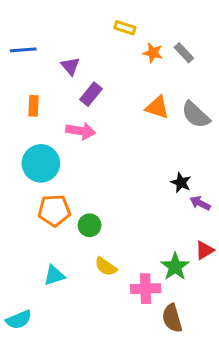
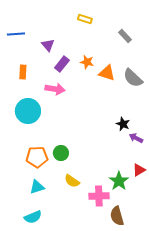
orange star: (153, 53) -> (87, 62), moved
orange pentagon: (54, 211) -> (37, 157), moved
cyan semicircle: (19, 320) -> (33, 217), moved

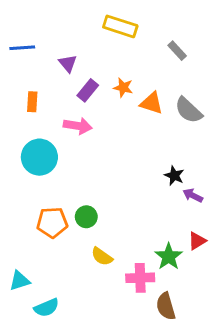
yellow rectangle: (85, 19) -> (120, 26), size x1.6
cyan triangle: (37, 187) -> (20, 281), moved

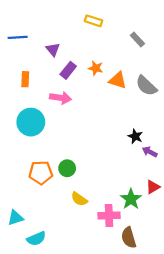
yellow rectangle: (120, 26) -> (93, 21), size x0.7

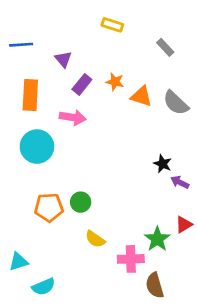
orange rectangle: (25, 79) -> (30, 95), size x1.6

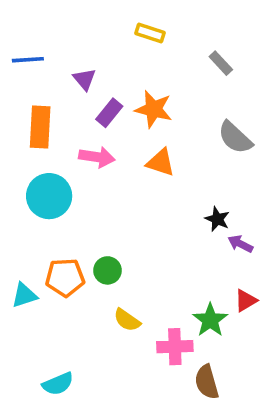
orange star: (115, 82) -> (154, 109), size x1.5
orange triangle: (141, 96) -> (161, 162), moved
cyan triangle: (18, 262) -> (24, 295), moved

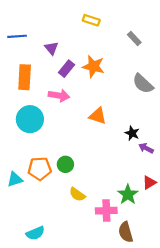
orange triangle: (161, 162) -> (98, 116), moved

